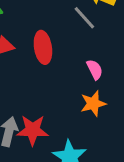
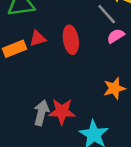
pink semicircle: (95, 70) -> (116, 36), moved, turned -96

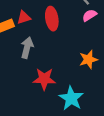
gray arrow: (41, 113) -> (27, 48), moved

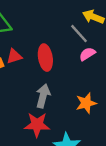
gray arrow: (27, 48) -> (43, 96), moved

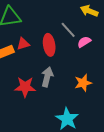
gray line: (79, 34) -> (68, 30), moved
red star: (37, 125) -> (25, 87), moved

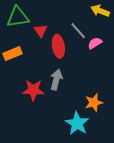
red triangle: (23, 44) -> (41, 31), moved, turned -48
orange star: (83, 83) -> (94, 103), moved

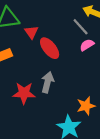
gray line: (78, 31) -> (81, 27), moved
red ellipse: (58, 46) -> (50, 48), turned -30

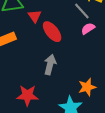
red star: (24, 93) -> (27, 95), moved

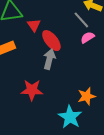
gray arrow: (50, 65) -> (49, 59), moved
red star: (27, 95) -> (32, 90), moved

